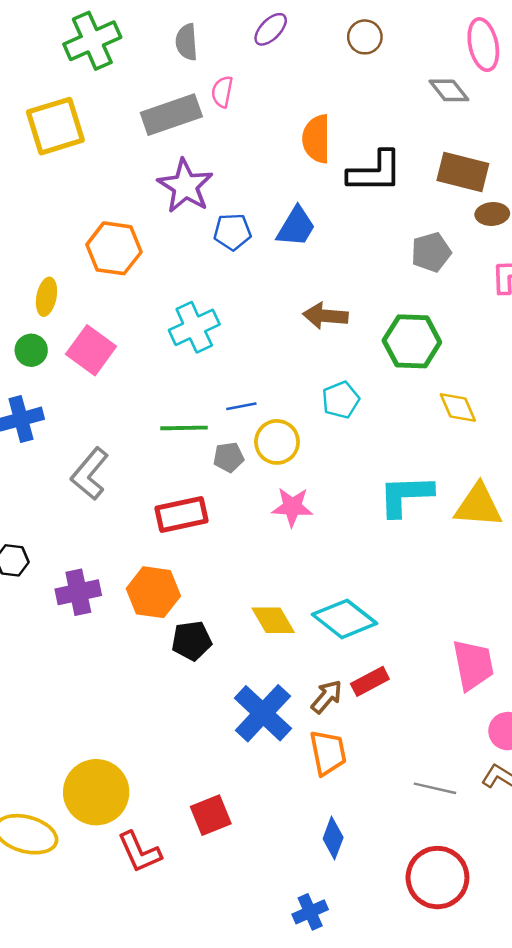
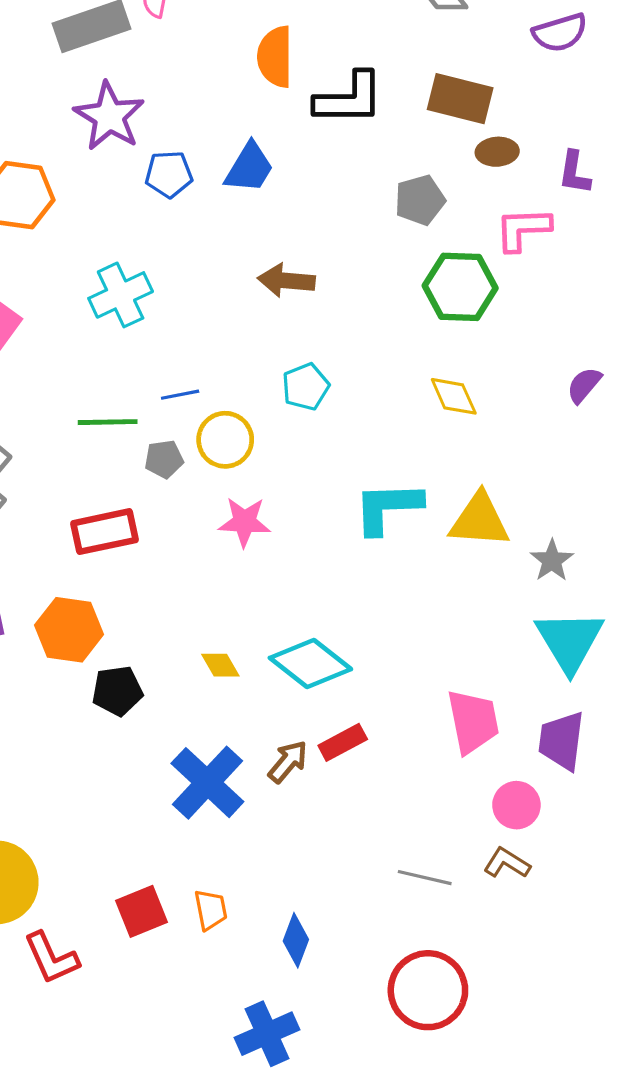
green hexagon: (412, 341) -> (460, 287), moved
yellow diamond: (273, 620) -> (220, 665), size x0.7
orange trapezoid: (328, 753) -> (211, 910), moved, size x0.7
blue cross: (310, 912) -> (267, 1034), size x1.4

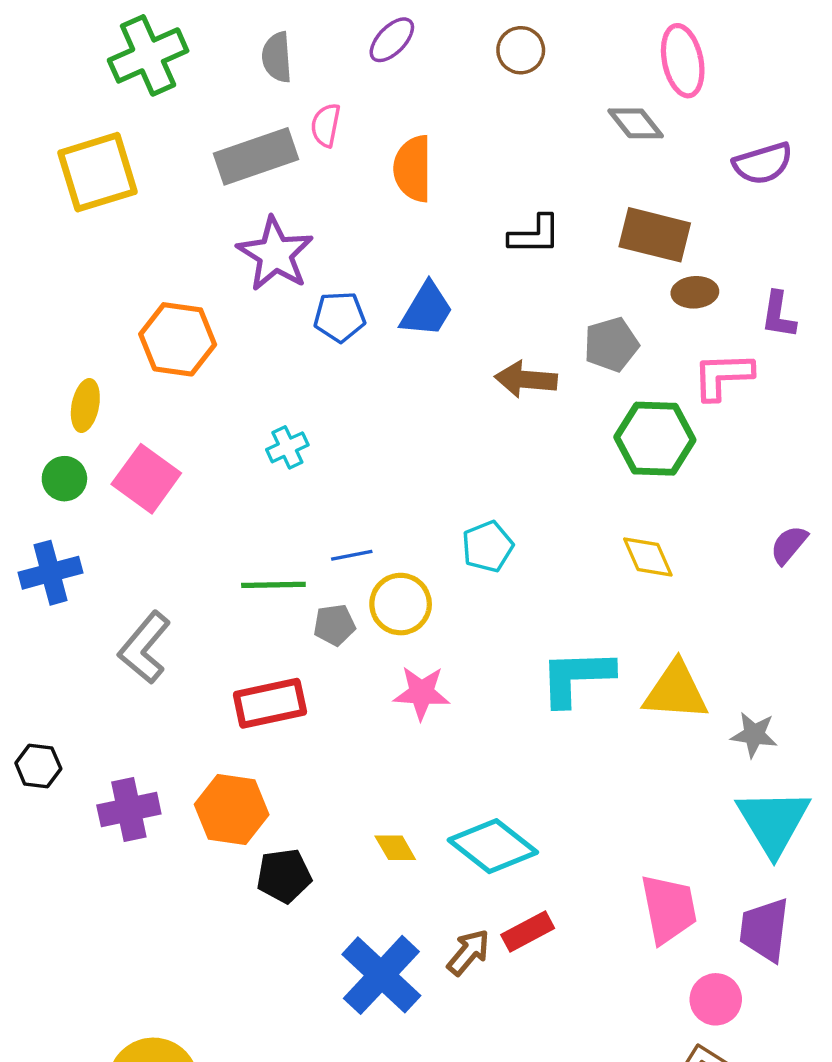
orange semicircle: (275, 57) -> (413, 169), moved
black L-shape: (349, 99) -> (535, 235), size x0.7
brown arrow: (286, 280) -> (526, 379), moved
cyan cross: (121, 295) -> (287, 447), size x0.6
gray star: (552, 560) -> (754, 735), turned -30

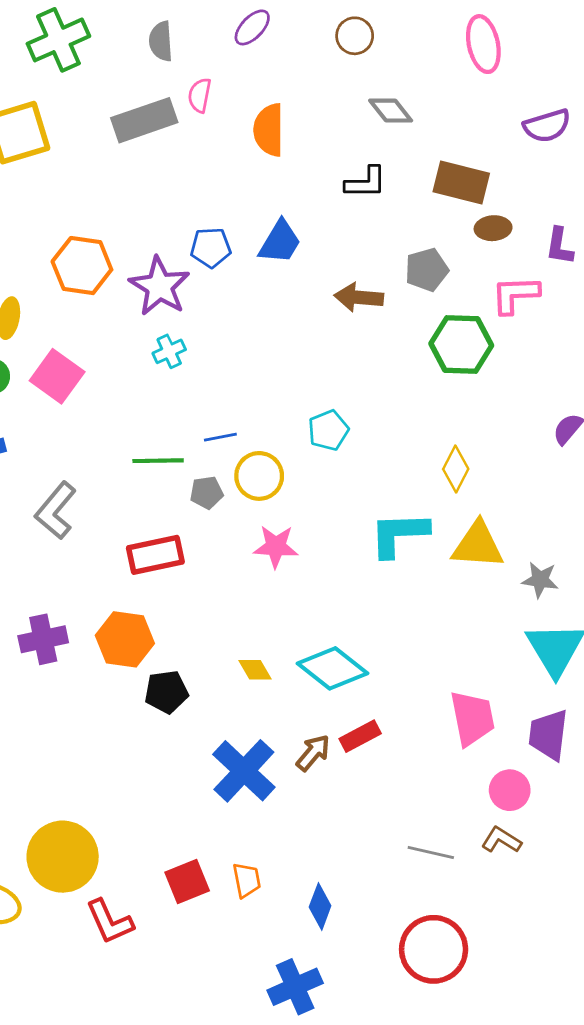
gray diamond: (636, 123) -> (391, 111), moved
purple star: (275, 254) -> (159, 286), moved
yellow diamond: (648, 557) -> (456, 469), moved, turned 51

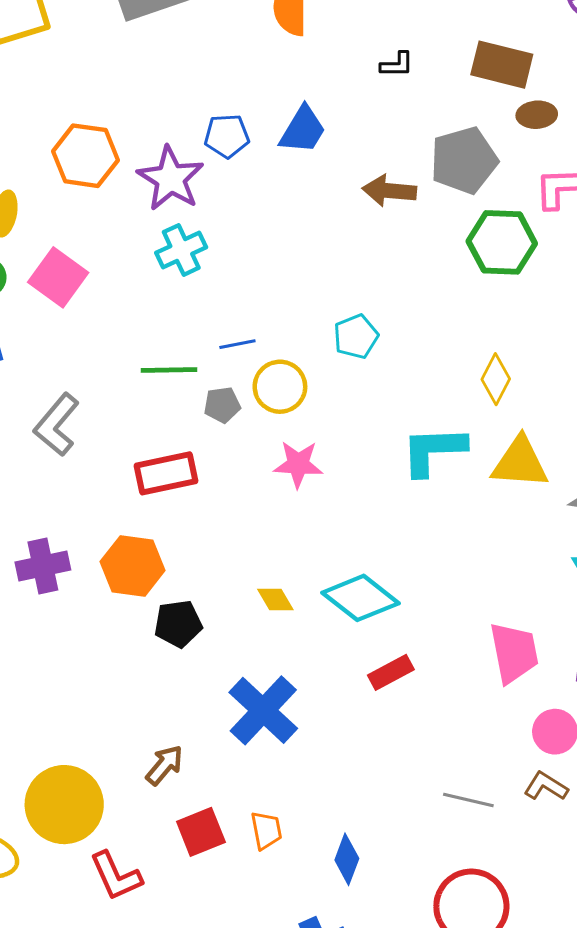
black L-shape: (366, 182) -> (397, 65), size x0.7
gray pentagon: (427, 270) -> (464, 160), size x1.4
cyan cross: (169, 351) -> (181, 250), size x1.4
brown arrow: (313, 753) -> (164, 765), moved

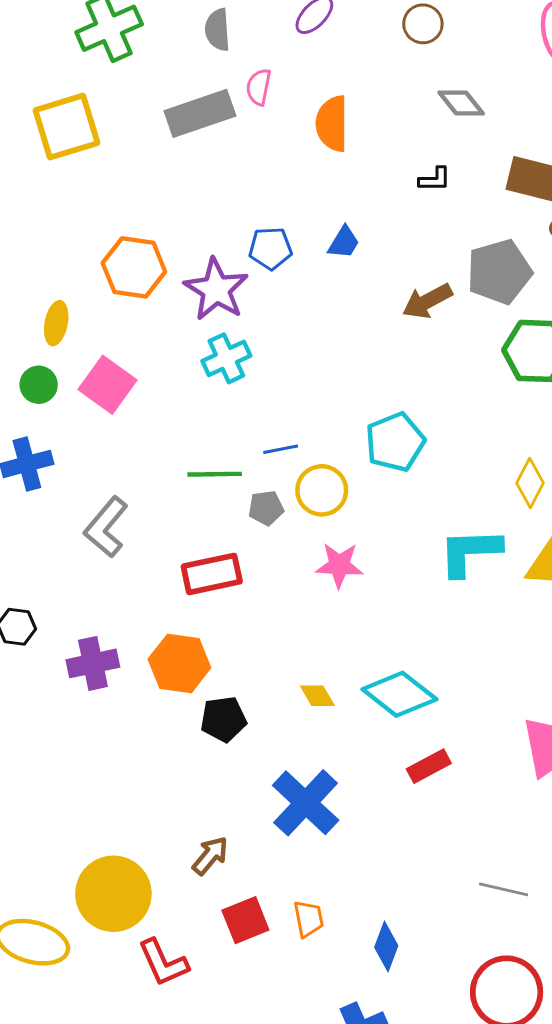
blue trapezoid: (303, 130) -> (344, 242), size x0.7
brown arrow: (389, 191) -> (427, 301), turned -33
cyan pentagon: (356, 337) -> (395, 442), size x1.4

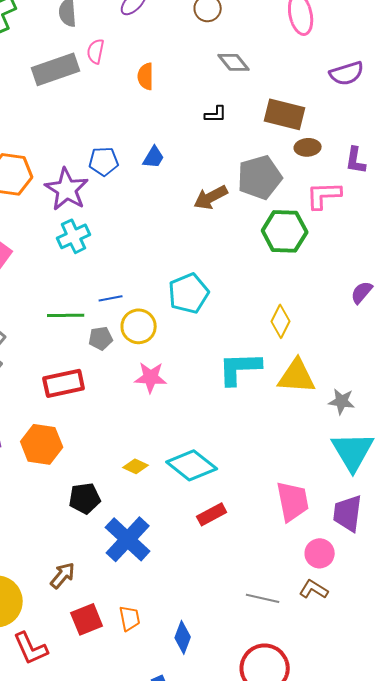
orange semicircle: (332, 124) -> (146, 76), size x0.7
yellow diamond: (317, 696) -> (136, 466), turned -35
black pentagon: (223, 719) -> (85, 498), moved

